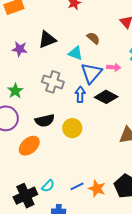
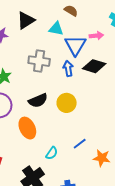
orange ellipse: (29, 146) -> (27, 128), turned -65
cyan semicircle: (48, 186) -> (52, 153), moved
blue line: (77, 186) -> (80, 144), moved

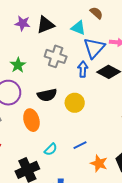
black triangle: (26, 20) -> (45, 25), moved

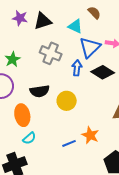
cyan semicircle: (51, 149) -> (29, 138), moved
orange star: (99, 163) -> (90, 135), moved

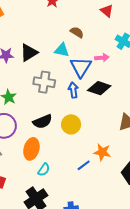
orange ellipse: (22, 115) -> (31, 149), turned 40

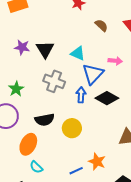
brown semicircle: (77, 32) -> (101, 25), moved
black triangle: (29, 53) -> (45, 49), turned -42
pink arrow: (102, 58) -> (115, 61), moved
cyan semicircle: (44, 170) -> (36, 167), turned 88

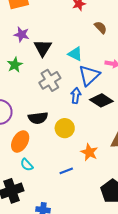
purple star: (22, 47) -> (22, 34), moved
gray cross: (54, 81) -> (50, 80), turned 35
green star: (16, 89) -> (15, 65), moved
orange star: (97, 162) -> (89, 152), moved

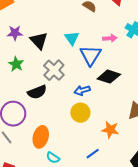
cyan triangle: (75, 54) -> (72, 38), turned 42
blue arrow: (76, 95) -> (82, 90), moved, turned -98
black semicircle: (38, 118) -> (37, 92), moved

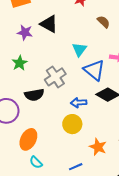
black triangle: (39, 41) -> (49, 24), moved, turned -30
blue triangle: (91, 55) -> (94, 70), turned -35

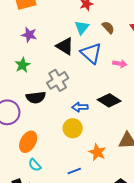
black triangle: (49, 24) -> (65, 46), moved
cyan triangle: (79, 49) -> (82, 28), moved
blue triangle: (94, 70) -> (91, 53), moved

